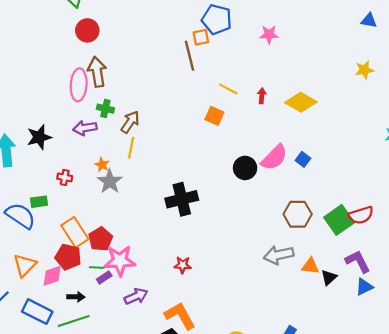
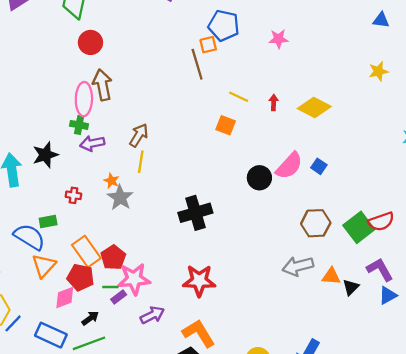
green cross: (105, 109) -> (79, 125), moved
orange triangle: (25, 265) -> (44, 266), moved
red star: (183, 265) -> (199, 281), size x1.8
black arrow: (76, 297) -> (90, 318), turned -35

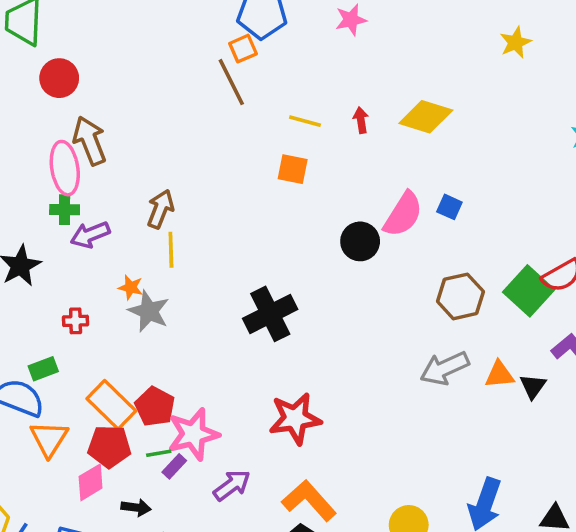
black arrow: (90, 318) -> (136, 508), turned 54

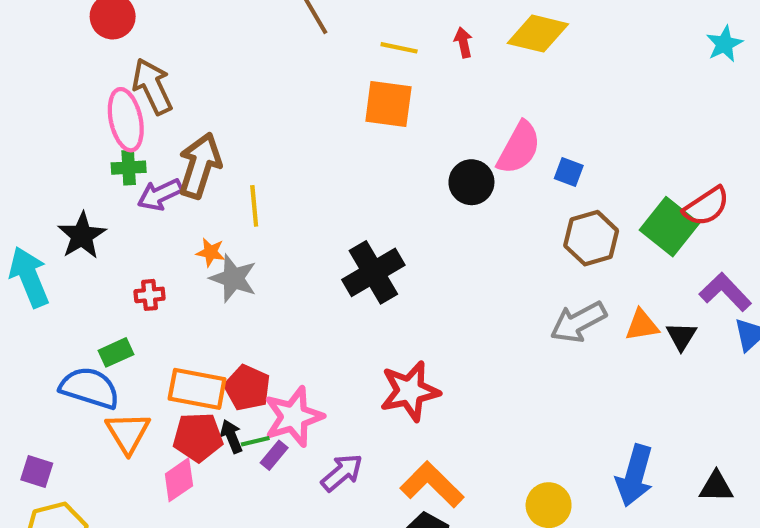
orange square: (293, 169) -> (388, 104), size x1.4
blue square: (449, 207) -> (569, 172), moved
brown arrow: (160, 209) -> (200, 166), moved, size x1.4
orange rectangle: (111, 405) -> (197, 389), turned -30
black arrow: (136, 508) -> (231, 436), moved, turned -116

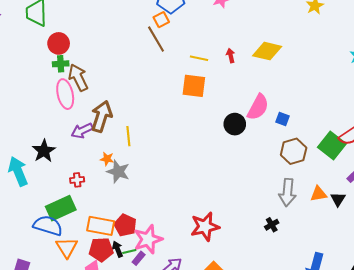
green cross: (129, 168) -> (61, 64), moved
black cross: (373, 272) -> (272, 225), moved, size x0.5
gray arrow: (578, 322) -> (287, 192), turned -56
green rectangle: (116, 352) -> (61, 208), size x1.8

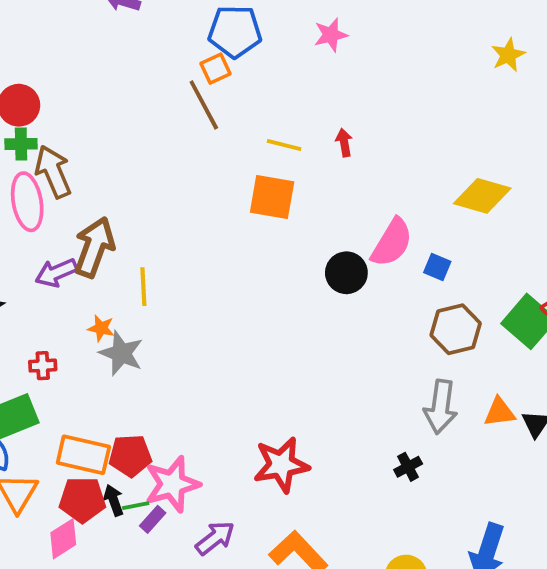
yellow diamond: (267, 51) -> (482, 196), moved
red pentagon: (125, 225) -> (130, 456), turned -30

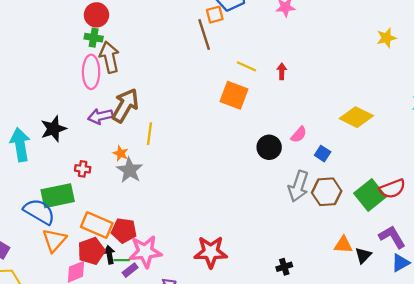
pink semicircle: (392, 243) -> (299, 135), size x0.6
gray arrow: (441, 407) -> (298, 186), moved
red pentagon: (82, 500) -> (91, 251), turned -30

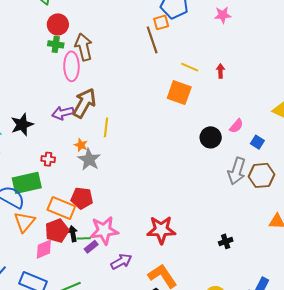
brown arrow: (109, 57) -> (84, 47), moved
pink ellipse: (91, 72) -> (71, 66), moved
red pentagon: (124, 231) -> (82, 198), moved

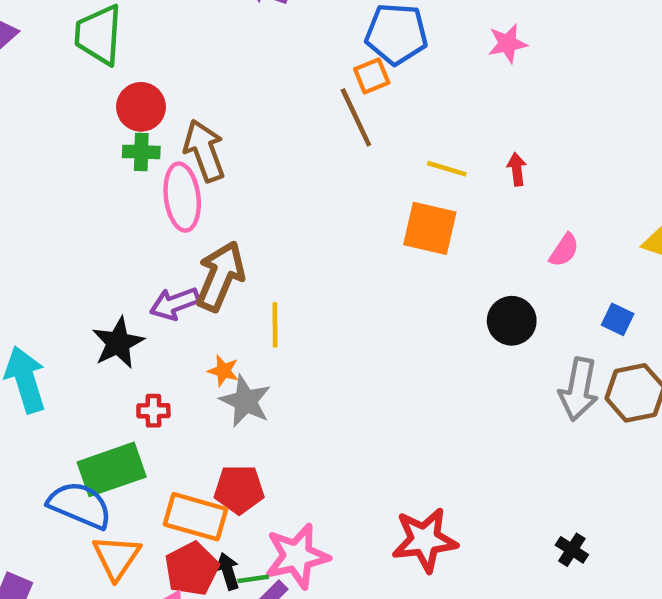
black star: (22, 125) -> (118, 343), moved
pink semicircle: (236, 126) -> (564, 250), moved
black cross: (226, 241) -> (572, 550), turned -32

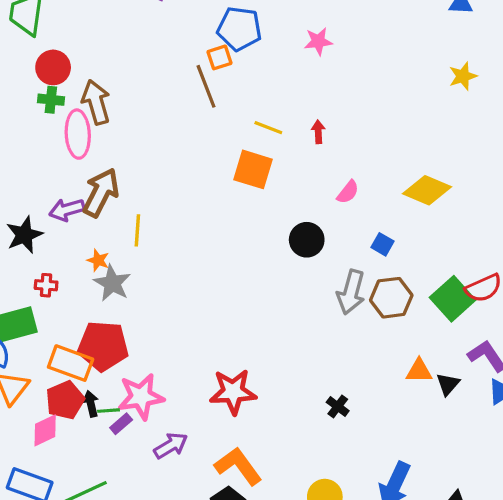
red pentagon: (239, 489) -> (103, 346), size x1.4

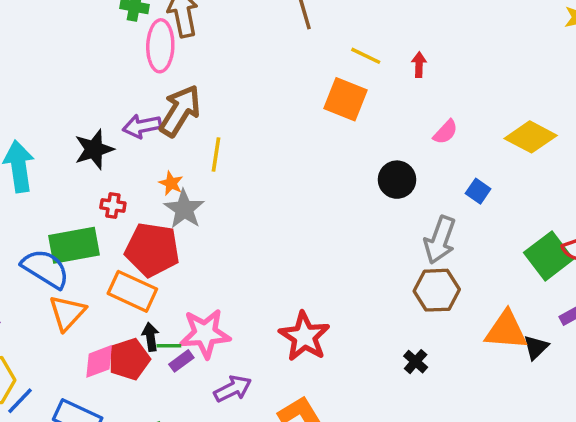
brown hexagon: (391, 298) -> (437, 290), moved
red pentagon: (103, 346) -> (152, 250), moved
orange triangle: (419, 371) -> (506, 330), size x1.5
red star: (233, 392) -> (304, 336), turned 30
red pentagon: (65, 400) -> (129, 359), moved

